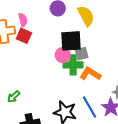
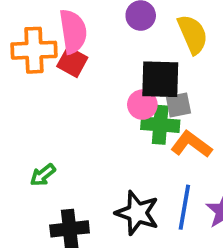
pink semicircle: (23, 20) -> (73, 32), size x1.6
blue line: (90, 107) -> (184, 207), turned 35

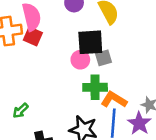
green cross: (160, 125) -> (95, 87), moved
orange L-shape: (191, 144) -> (114, 100), moved

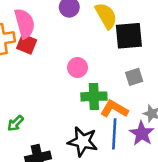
black square: (90, 42) -> (129, 36), moved
gray square: (103, 58) -> (134, 77), moved

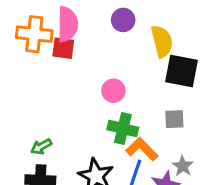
red square: (27, 44) -> (63, 48), turned -30
green arrow: (15, 123) -> (41, 147), moved

